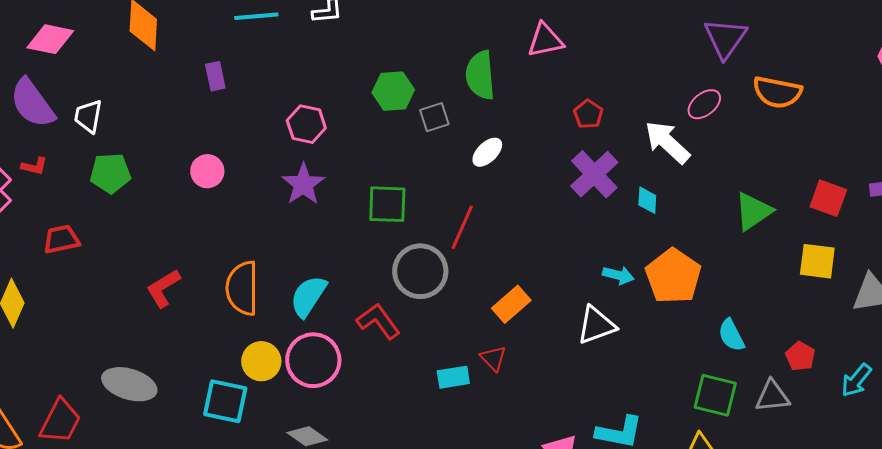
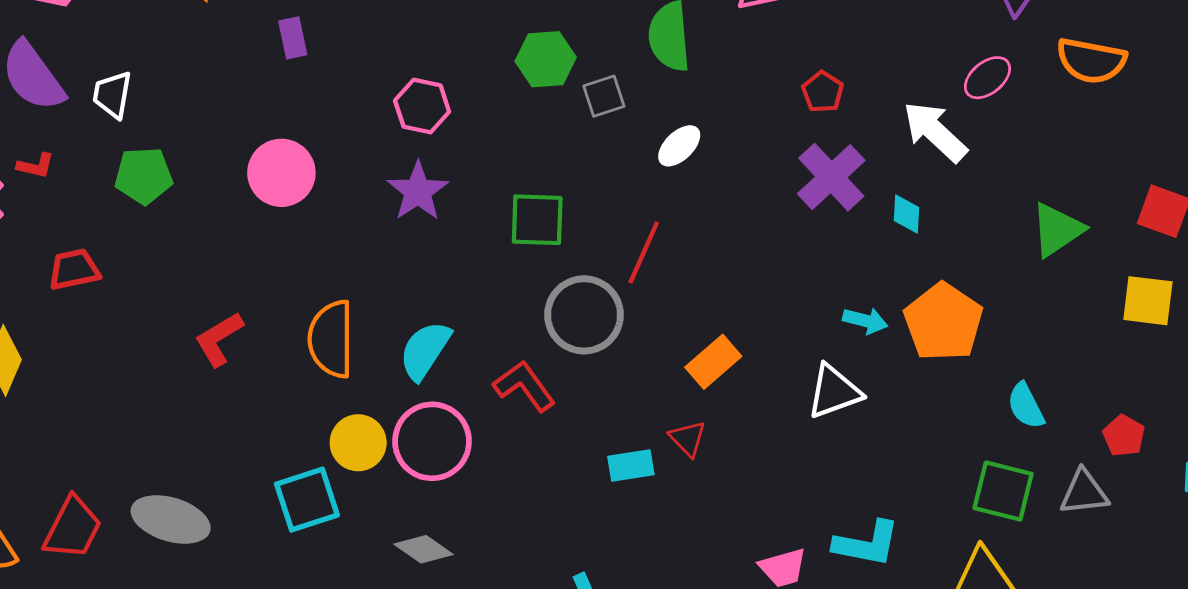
pink circle: (207, 171) -> (281, 173), size x1.4
gray ellipse: (129, 384) -> (171, 519), moved
cyan square: (225, 401) -> (307, 500), turned -30

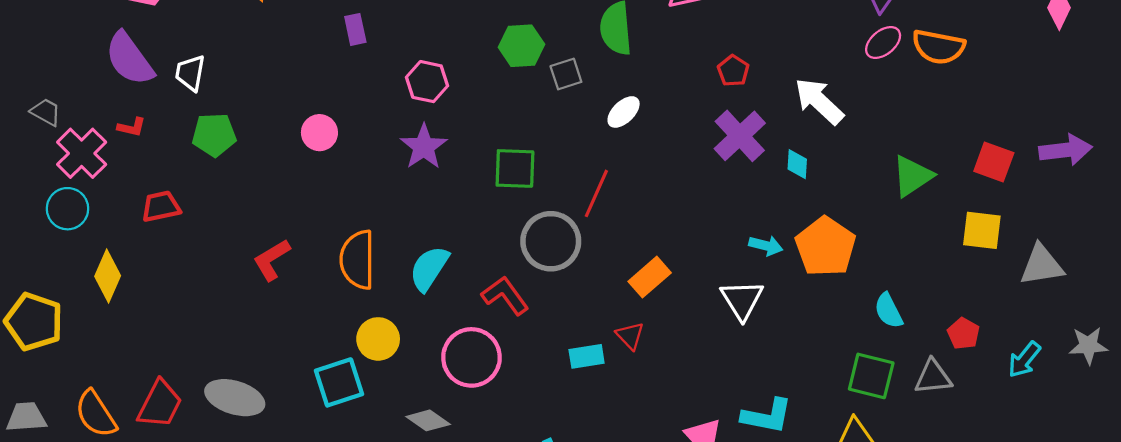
purple rectangle: (293, 38) -> (355, 29), moved
pink ellipse: (987, 78) -> (883, 42), moved
pink circle: (281, 173) -> (319, 133), size x0.7
white triangle: (834, 392) -> (742, 300), turned -42
pink circle: (432, 441) -> (471, 357), moved

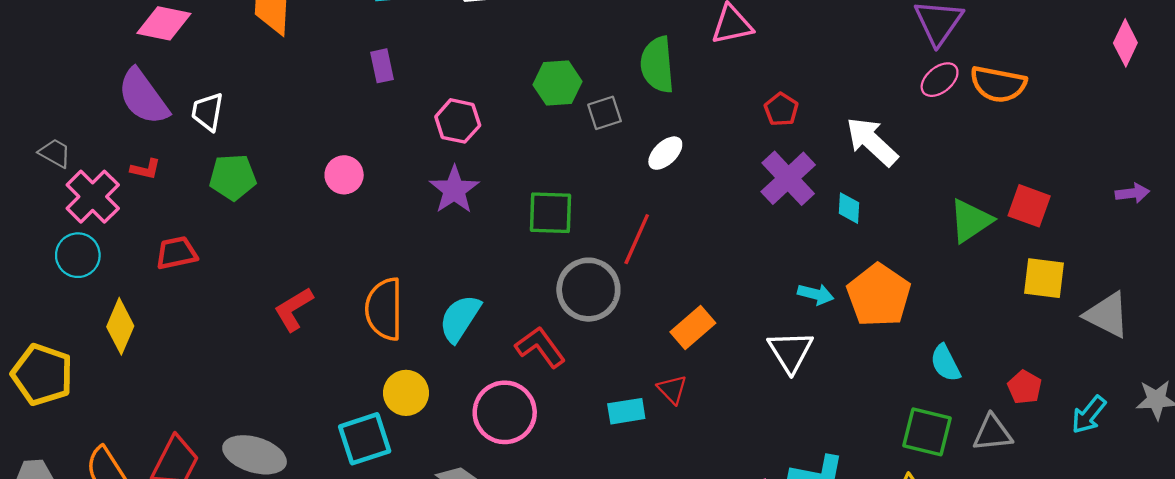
purple arrow: (1066, 150) -> (1132, 193), size x0.6
red square: (994, 162) -> (1029, 206), moved
gray triangle: (1042, 265) -> (1107, 315), turned 36

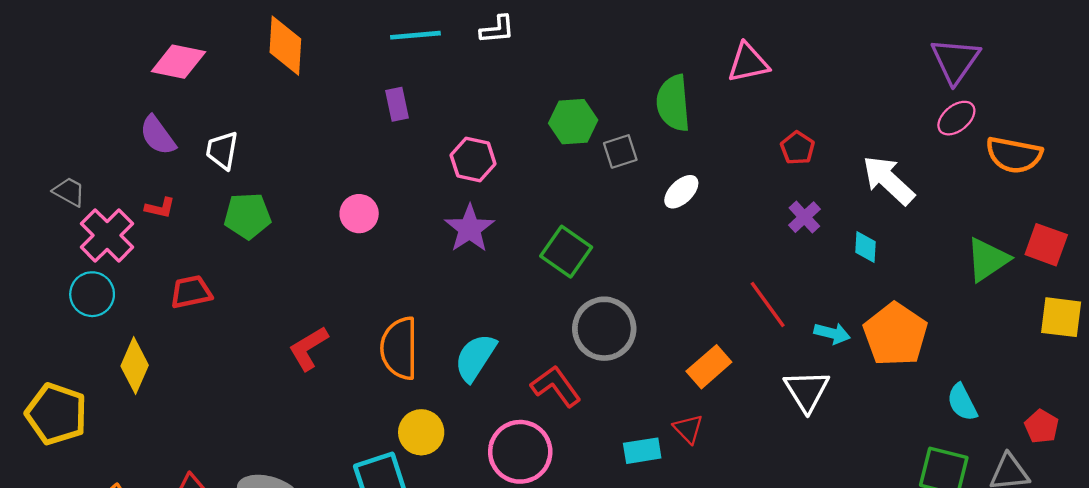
orange semicircle: (998, 84) -> (1014, 155), moved
purple semicircle: (143, 97) -> (158, 135), size x0.7
purple cross: (788, 178) -> (804, 217), size x0.6
green square: (551, 213) -> (566, 252), turned 33
red line: (637, 239) -> (768, 305), moved, turned -60

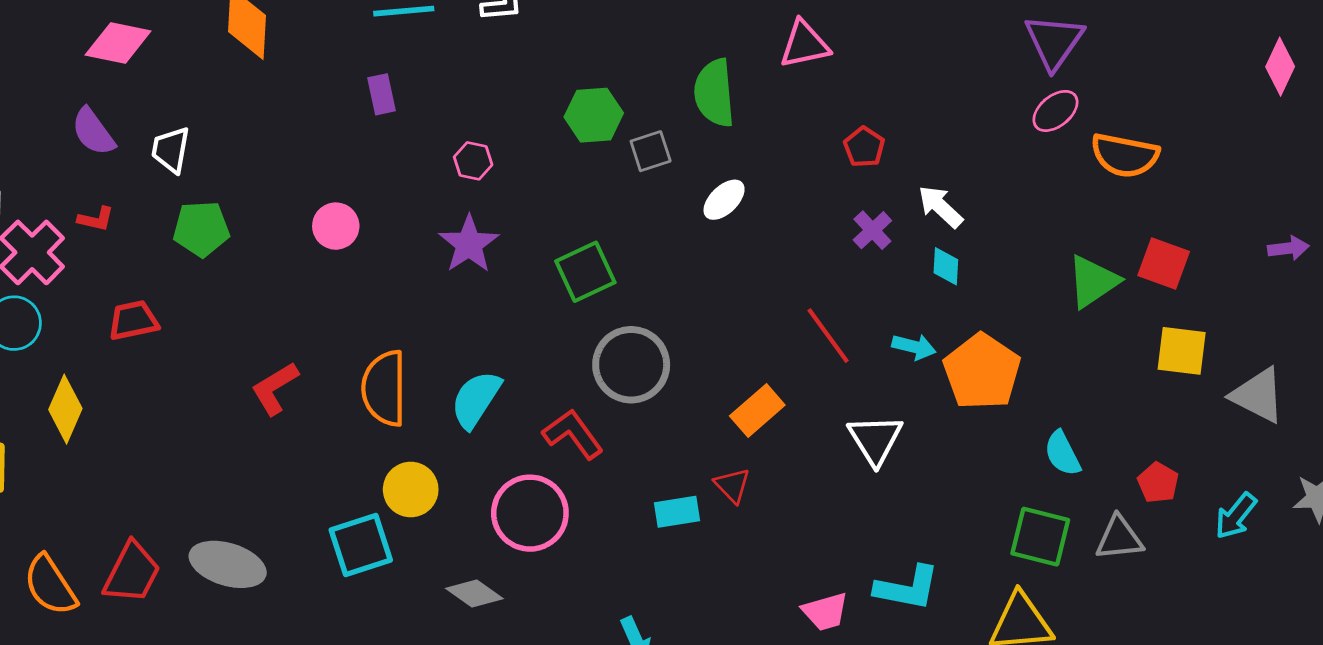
pink hexagon: (473, 160) -> (473, 161), size x0.7
white arrow: (888, 180) -> (940, 207), moved, size x0.7
green square: (566, 252) -> (585, 272), turned 30
cyan arrow: (832, 333) -> (914, 347), moved

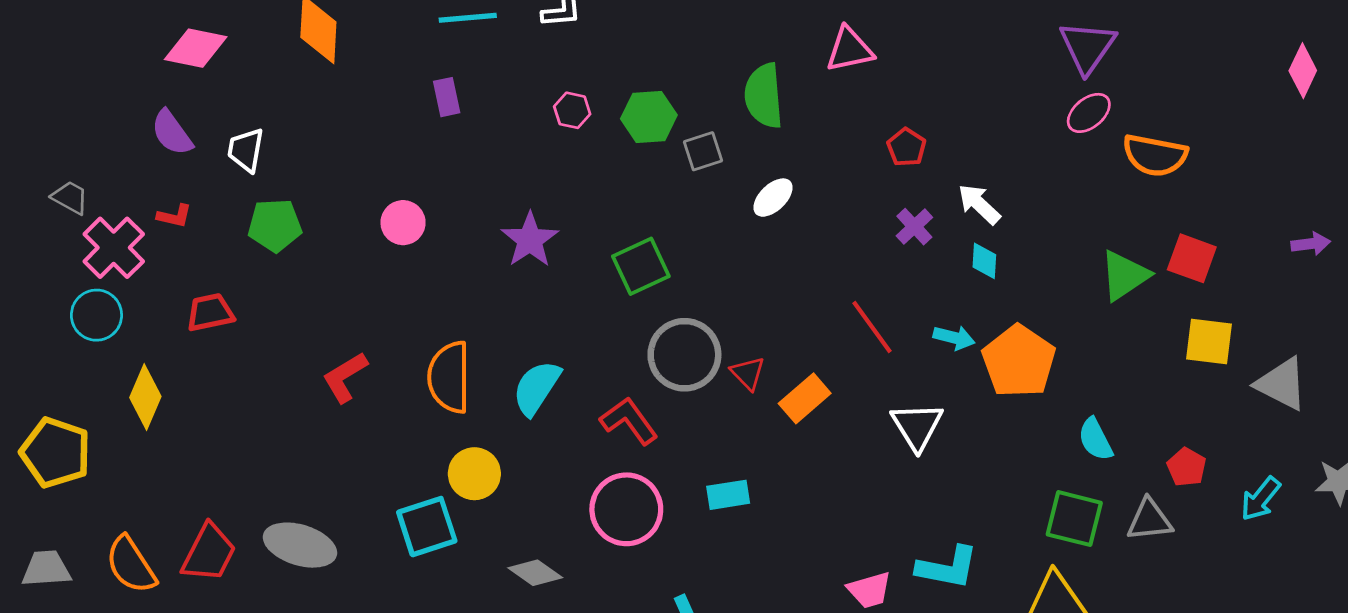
pink hexagon: (473, 161) -> (572, 110), moved
red triangle: (732, 485) -> (748, 373), moved
pink circle: (530, 513) -> (626, 509), moved

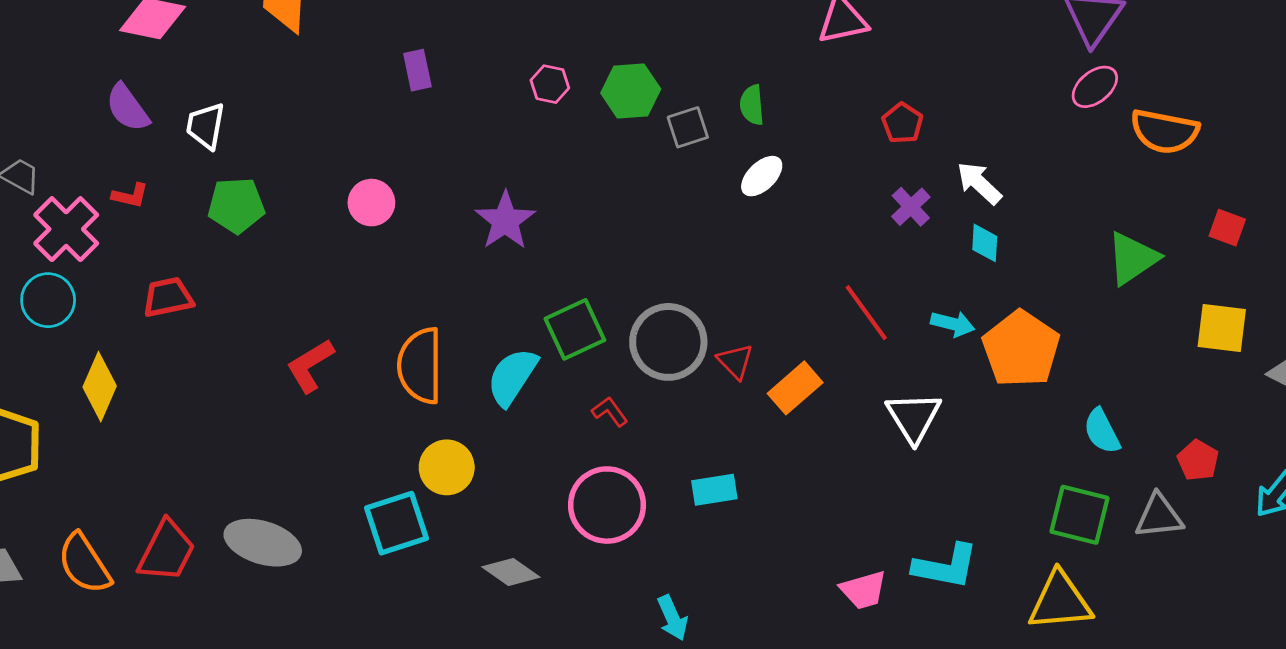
green semicircle: (764, 96) -> (752, 105), moved, size x0.6
red square: (1192, 258) -> (1227, 228), moved, size x0.7
green square: (641, 266) -> (575, 329), moved
red L-shape: (629, 421) -> (610, 412), size x0.6

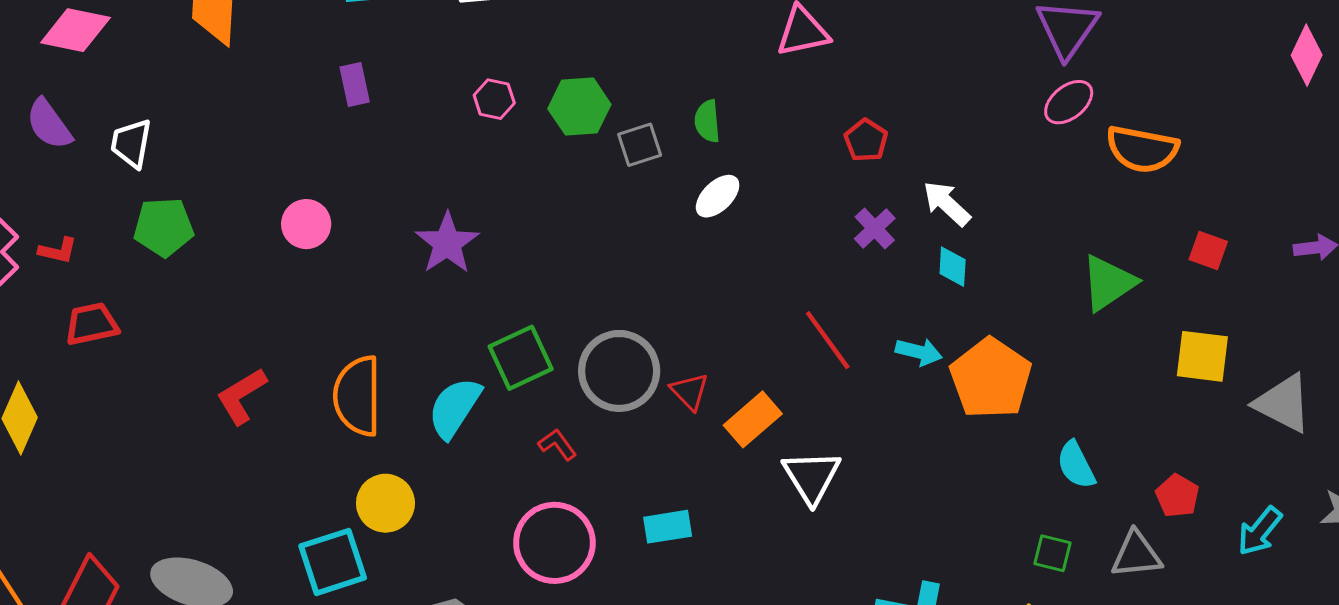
red L-shape: (130, 196) -> (58, 251), moved
white triangle: (914, 417) -> (812, 477), moved
green square: (1080, 515) -> (1053, 553), size x0.6

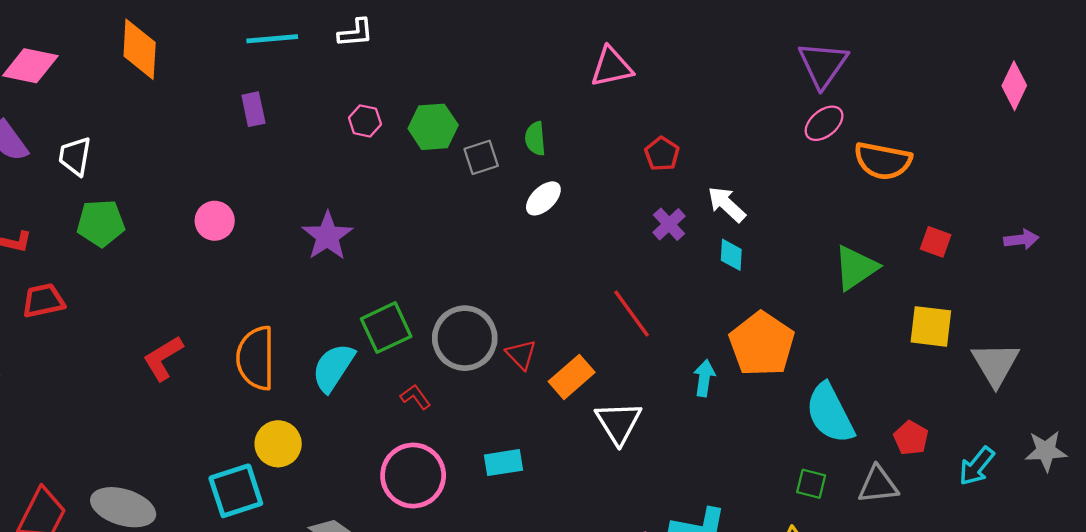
cyan arrow: (919, 352) -> (704, 378), moved, turned -96
gray triangle: (1283, 403) -> (995, 364), turned 32
cyan semicircle: (1076, 465) -> (830, 413), size x1.6

